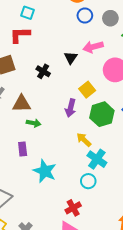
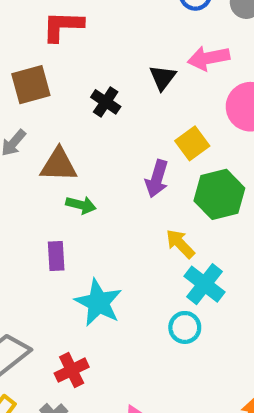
red cross: (73, 208) -> (72, 370), moved

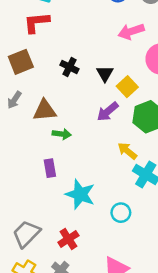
black triangle: (163, 78) -> (105, 74), moved
purple arrow: (157, 179) -> (108, 112), turned 40
cyan circle: (185, 327) -> (121, 213), moved

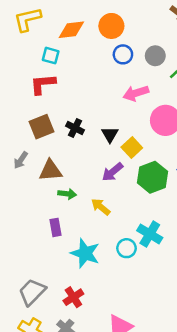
brown square: (21, 62) -> (41, 127), moved
yellow arrow: (127, 151) -> (101, 207), moved
cyan circle: (121, 213) -> (127, 248), moved

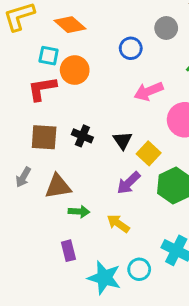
orange circle: (111, 26) -> (75, 70), moved
orange diamond: (71, 30) -> (70, 25), turned 52
gray circle: (155, 56) -> (166, 28), moved
brown square: (41, 127) -> (44, 137), turned 30
cyan circle: (127, 248) -> (139, 269), moved

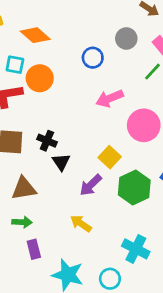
black triangle: (123, 140) -> (61, 162), moved
green arrow: (79, 212) -> (22, 222), moved
cyan circle: (139, 269) -> (110, 279), moved

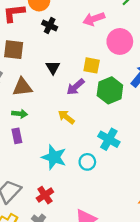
black cross: (47, 141) -> (50, 25), moved
yellow square: (110, 157) -> (92, 65), turned -35
purple rectangle: (34, 249) -> (17, 136), moved

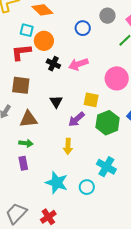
pink arrow: (94, 19) -> (78, 64), moved
yellow arrow: (66, 117) -> (68, 146), turned -126

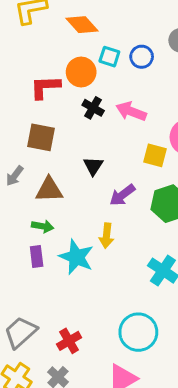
cyan square: (27, 30) -> (109, 57), moved
pink arrow: (78, 64) -> (131, 111), turned 36
yellow square: (91, 100) -> (155, 155), moved
cyan star: (57, 183) -> (76, 257), moved
cyan circle: (87, 187) -> (138, 332), moved, size x1.6

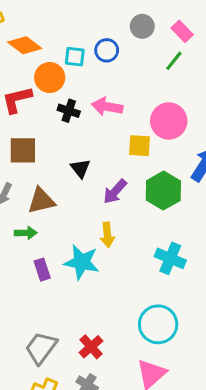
orange diamond: (82, 25) -> (25, 45), moved
green arrow: (43, 226) -> (26, 233), moved

